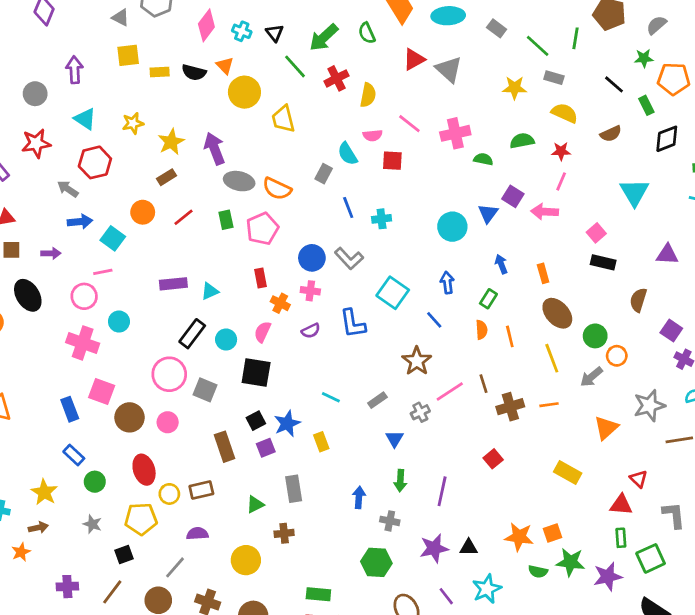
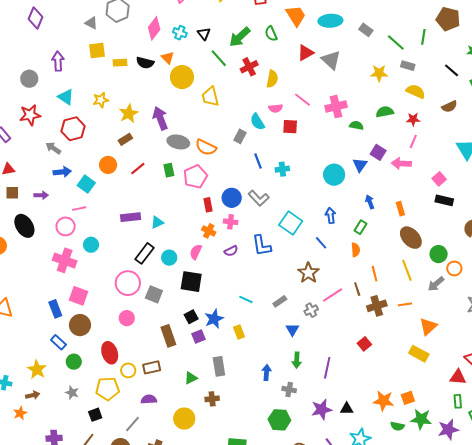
red rectangle: (261, 278) -> (208, 205), moved
orange line: (510, 336) -> (375, 274), moved
brown circle: (130, 417) -> (80, 325), moved
orange triangle: (606, 428) -> (428, 326), moved

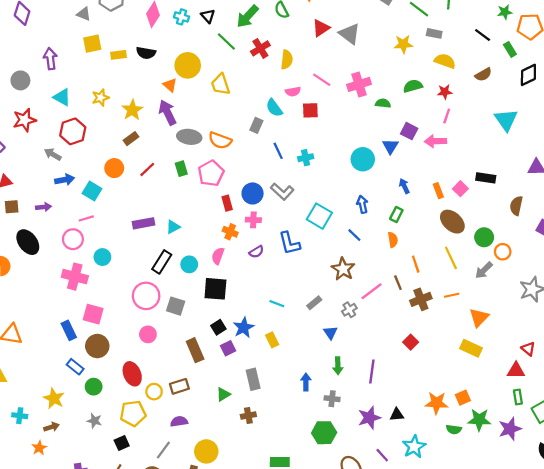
orange triangle: (168, 58) -> (170, 85), moved
pink square: (439, 179) -> (460, 189), moved
yellow circle: (184, 419) -> (206, 451), moved

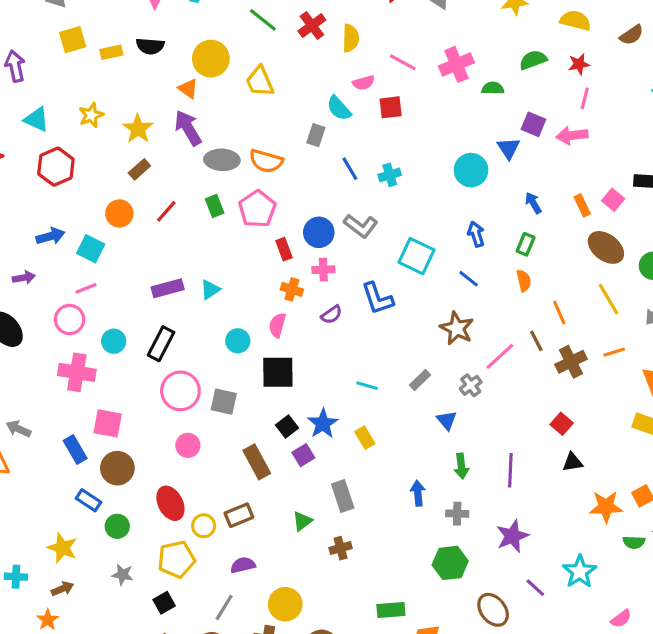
gray arrow: (53, 154) -> (18, 429), moved
black rectangle: (162, 262) -> (161, 344), moved
black triangle: (397, 415) -> (573, 462), moved

